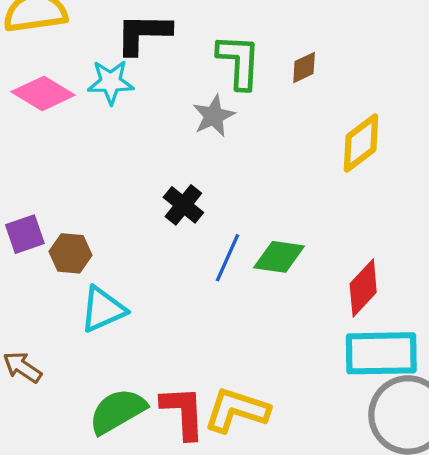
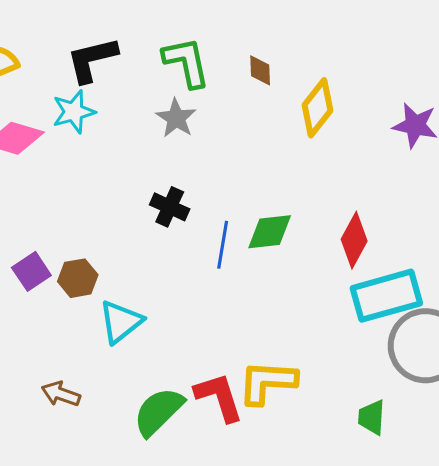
brown diamond: (304, 67) -> (260, 70), moved, turned -52

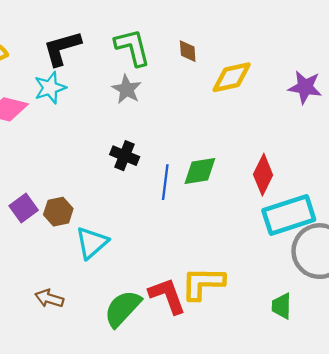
yellow diamond: (318, 108) -> (232, 77), turned 42

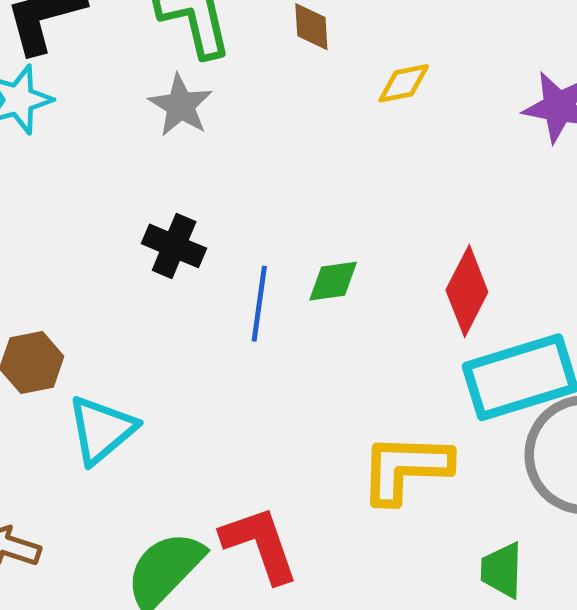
yellow diamond: (232, 77) -> (404, 83), size x0.6
green diamond: (200, 171) -> (333, 281), size x0.7
yellow L-shape: (203, 283) -> (406, 468), moved

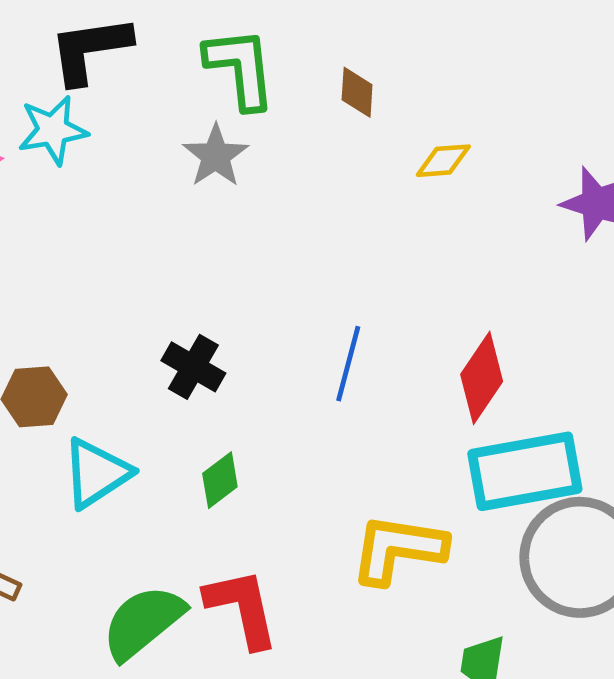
black cross: (174, 246) -> (193, 367), moved
green diamond: (333, 281) -> (220, 480), moved, turned -36
blue line: (259, 304) -> (348, 364), moved

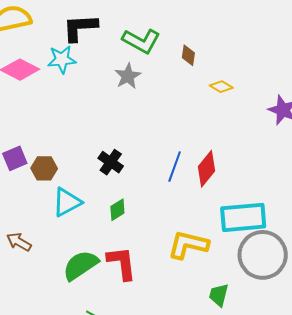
green L-shape: (240, 68) -> (141, 41), turned 120
yellow diamond: (443, 161) -> (221, 87), turned 30
red diamond: (482, 378) -> (206, 169), moved

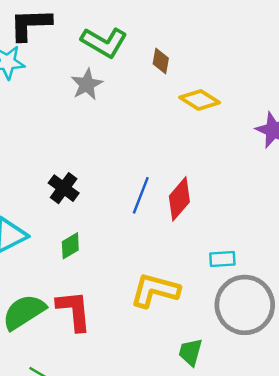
yellow diamond: (221, 87) -> (200, 100), size x1.4
cyan rectangle: (243, 217) -> (222, 259), size x0.5

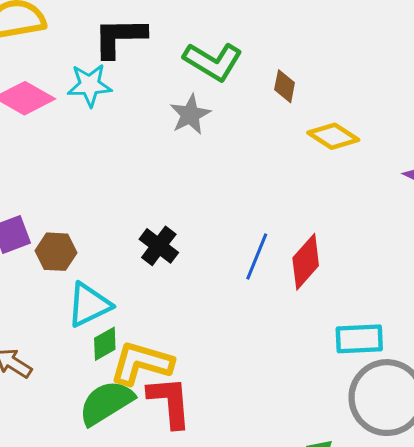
green diamond: (70, 246) -> (105, 344), moved
cyan rectangle: (222, 259) -> (359, 339), size x1.4
yellow L-shape: (155, 290) -> (141, 363), moved

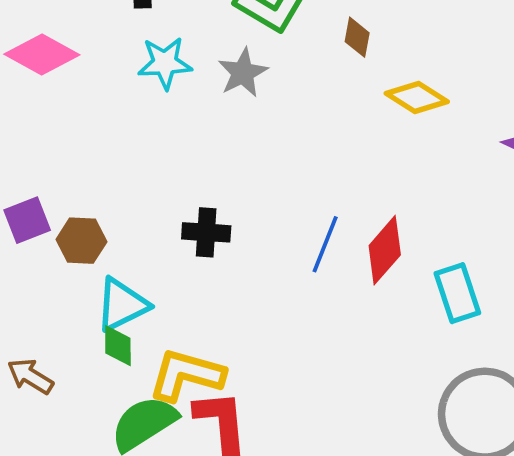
cyan star: (90, 85) -> (165, 63), moved
black cross: (159, 246) -> (206, 232), turned -33
cyan rectangle: (359, 339) -> (457, 293), moved, turned 75
green diamond: (105, 344) -> (118, 346), moved, turned -60

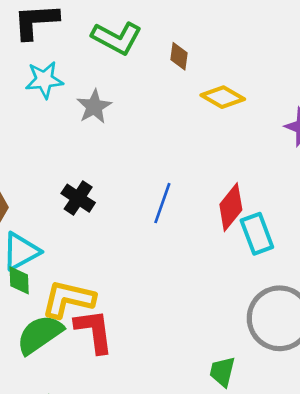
gray star: (243, 73) -> (94, 107), moved
black cross: (206, 232) -> (78, 198), turned 32
red diamond: (385, 250) -> (231, 207), moved

